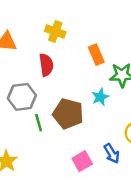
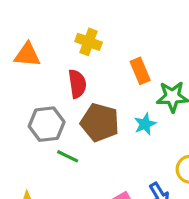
brown pentagon: (68, 114) -> (100, 122), moved
green line: (39, 123) -> (68, 156), turned -48

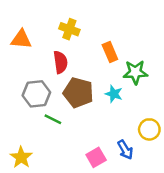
cyan star: (145, 124) -> (114, 94), turned -30

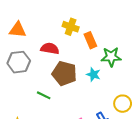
yellow cross: (69, 29) -> (71, 27), moved
red semicircle: (61, 62) -> (50, 49), turned -72
gray hexagon: (36, 94) -> (19, 62), moved

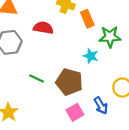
brown pentagon: (64, 73) -> (69, 82), moved

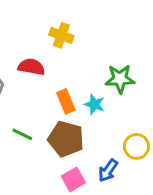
orange rectangle: (87, 19) -> (66, 101), moved
blue arrow: (101, 106) -> (108, 170), turned 66

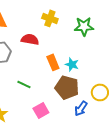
green star: (120, 79) -> (84, 26), moved
brown pentagon: (66, 139) -> (67, 87), moved
pink square: (73, 179) -> (41, 110), moved

